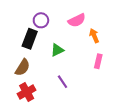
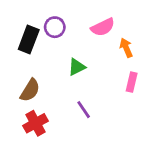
black rectangle: (30, 39) -> (29, 40), moved

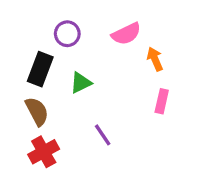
black rectangle: (29, 40) -> (40, 69), moved
green triangle: (77, 67) -> (81, 83), moved
brown semicircle: (30, 90) -> (37, 111), turned -60

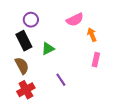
purple circle: (67, 34) -> (31, 20), moved
black rectangle: (40, 69) -> (24, 41), turned -48

